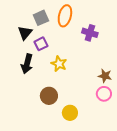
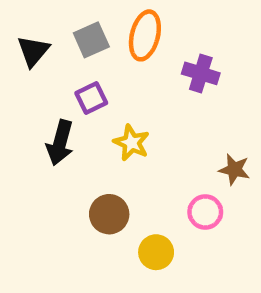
black triangle: (25, 33) -> (33, 51), moved
pink circle: (104, 94) -> (205, 212), moved

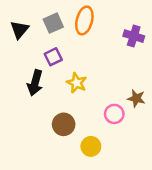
purple cross: (201, 73) -> (134, 36), moved
pink circle: (205, 212) -> (114, 114), moved

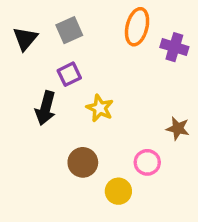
orange ellipse: (84, 20) -> (137, 27), moved
pink circle: (114, 114) -> (147, 162), moved

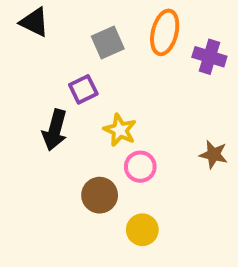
gray square: (69, 30) -> (108, 43), moved
black triangle: (25, 39) -> (34, 22), moved, turned -44
pink circle: (147, 162) -> (140, 167), moved

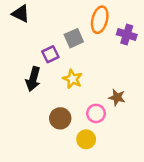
gray square: (108, 43) -> (74, 38), moved
brown star: (214, 154) -> (117, 97), moved
pink circle: (140, 167) -> (96, 113), moved

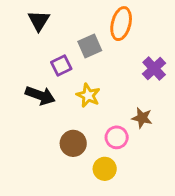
black triangle: (21, 14) -> (39, 21), moved, turned 36
purple cross: (127, 35) -> (154, 69), moved, turned 30
black arrow: (33, 79) -> (40, 95), turned -85

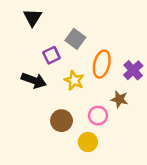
orange ellipse: (121, 24) -> (102, 64), moved
gray square: (90, 46) -> (75, 39), turned -30
purple cross: (154, 69) -> (133, 70), moved

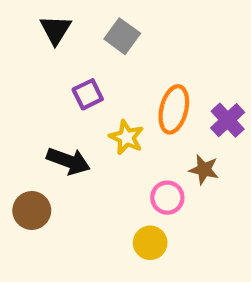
gray square: (75, 39) -> (122, 36), moved
black arrow: (34, 80) -> (68, 161), moved
brown circle: (61, 121) -> (32, 211), moved

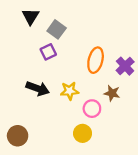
gray square: (122, 36) -> (57, 29), moved
yellow star: (126, 137) -> (70, 91), moved, turned -30
brown circle: (32, 211) -> (18, 136), moved

